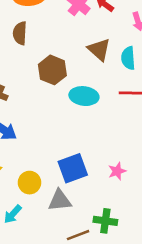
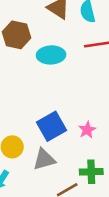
pink star: (117, 171) -> (87, 130), moved

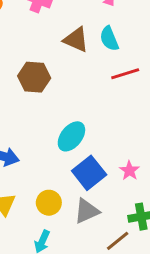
cyan ellipse: (51, 55) -> (71, 136), moved, turned -40

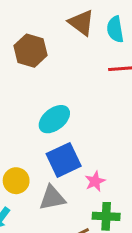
pink star: (129, 171) -> (95, 181), moved

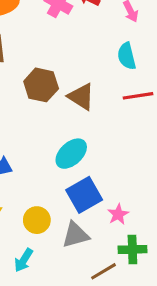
brown triangle: (81, 23) -> (81, 97), moved

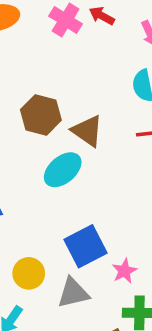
cyan ellipse: (71, 154) -> (63, 170), moved

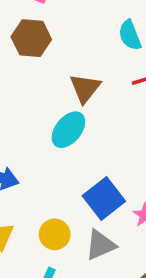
brown hexagon: (41, 115) -> (31, 38), moved
brown triangle: (87, 131) -> (85, 88), turned 44

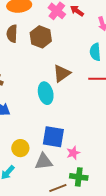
cyan ellipse: (68, 130) -> (46, 93), turned -70
blue square: (104, 198) -> (53, 137), turned 30

